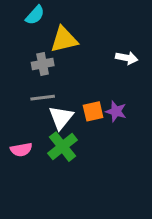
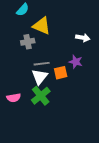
yellow triangle: (64, 40) -> (42, 26), turned 36
gray line: (43, 98) -> (42, 64), moved
purple star: (116, 111) -> (76, 62), moved

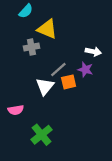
white arrow: (83, 38) -> (93, 52), moved
gray line: (42, 64) -> (58, 70), moved, turned -35
green cross: (41, 96) -> (42, 135), moved

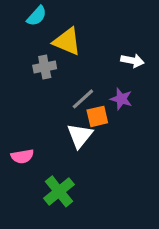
white arrow: (93, 52) -> (132, 61), moved
white triangle: (45, 86) -> (80, 136), moved

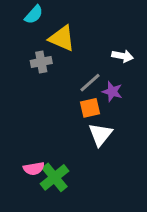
gray line: (83, 99) -> (90, 83), moved
white triangle: (80, 136) -> (100, 134), moved
pink semicircle: (22, 156) -> (34, 168), moved

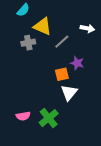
white arrow: (123, 56) -> (87, 28), moved
gray line: (90, 83) -> (62, 42), moved
green cross: (54, 177) -> (49, 118), moved

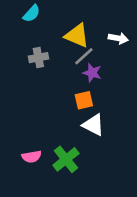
yellow triangle: (43, 26) -> (77, 36), moved
purple star: (77, 63) -> (92, 73), moved
white triangle: (69, 93) -> (93, 125), turned -42

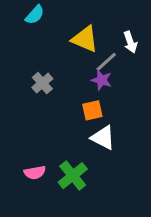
white arrow: (118, 38) -> (130, 42), turned 60
gray line: (84, 56) -> (106, 62), moved
gray cross: (38, 58) -> (42, 83), moved, turned -30

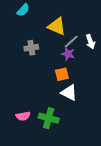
white arrow: (130, 42) -> (90, 42), moved
gray cross: (42, 83) -> (31, 48), moved, turned 32
green cross: (73, 176) -> (49, 118), turned -36

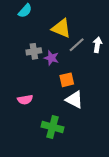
white arrow: (90, 42) -> (97, 45), turned -152
purple star: (68, 54) -> (51, 58), moved
pink semicircle: (23, 116) -> (25, 100), moved

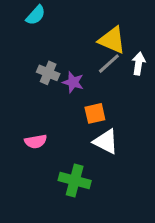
yellow triangle: (61, 28) -> (112, 40), moved
gray cross: (34, 51) -> (48, 73), turned 32

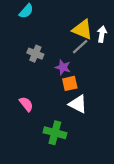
white arrow: (139, 64) -> (102, 34), moved
purple star: (73, 82) -> (63, 67), moved
pink semicircle: (36, 141) -> (26, 104), turned -119

